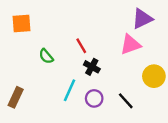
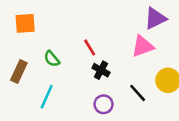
cyan line: (70, 90) -> (47, 97), moved
brown rectangle: (16, 97) -> (19, 71), moved
black line: (126, 101) -> (138, 93), moved

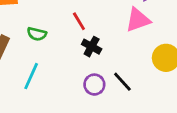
green semicircle: (52, 59) -> (37, 34), turned -36
black line: (138, 93) -> (122, 82), moved

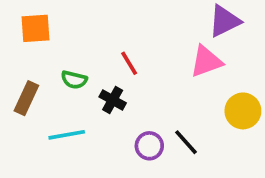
black cross: (92, 47) -> (113, 100), moved
cyan line: (31, 76) -> (67, 135), turned 56

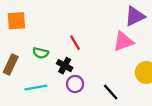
purple circle: (149, 146) -> (75, 84), moved

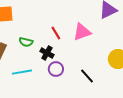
pink triangle: (123, 41) -> (82, 32), moved

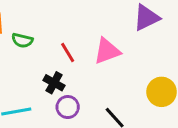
green semicircle: (26, 42) -> (22, 40), moved

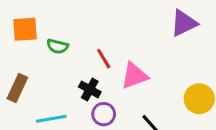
pink triangle: (107, 51) -> (134, 76), moved

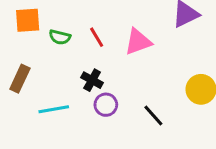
red line: (104, 59) -> (97, 37), moved
pink triangle: (134, 76) -> (138, 42), moved

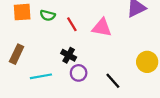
green semicircle: (60, 37) -> (48, 15), moved
pink triangle: (138, 42) -> (102, 28), turned 30

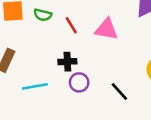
black cross: (69, 55) -> (67, 62), turned -32

